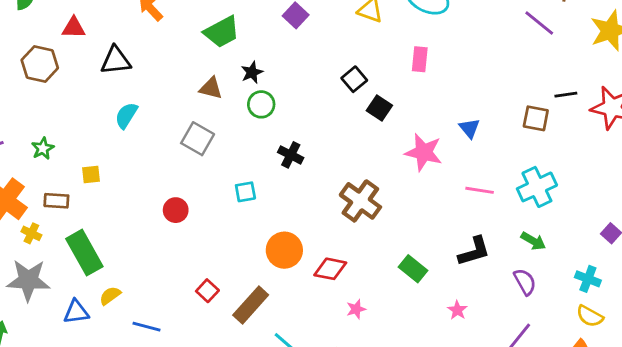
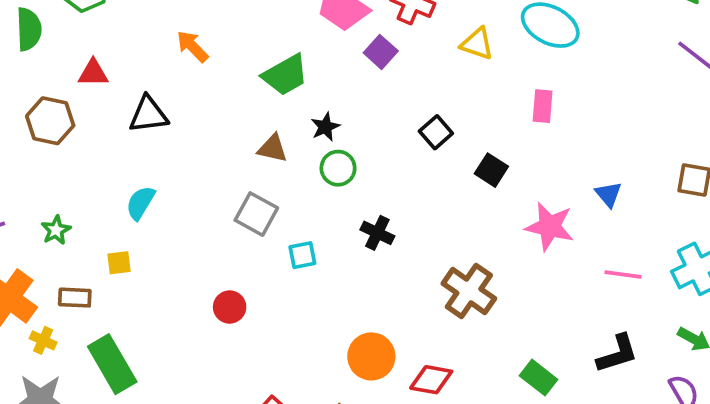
black square: (354, 79) -> (436, 132), moved
cyan semicircle: (126, 115) -> (140, 203), moved
cyan square: (245, 192) -> (302, 255), moved

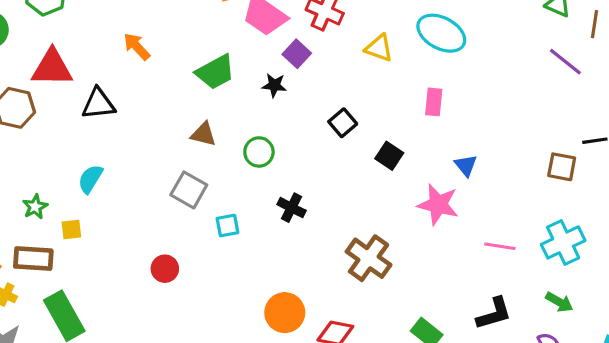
red triangle: (93, 73) -> (52, 68), size x1.6
black star: (325, 127) -> (274, 85), moved, turned 30
blue triangle: (608, 194) -> (466, 165), moved
green star: (56, 230) -> (35, 207), moved
brown rectangle: (75, 298) -> (33, 259), size x1.4

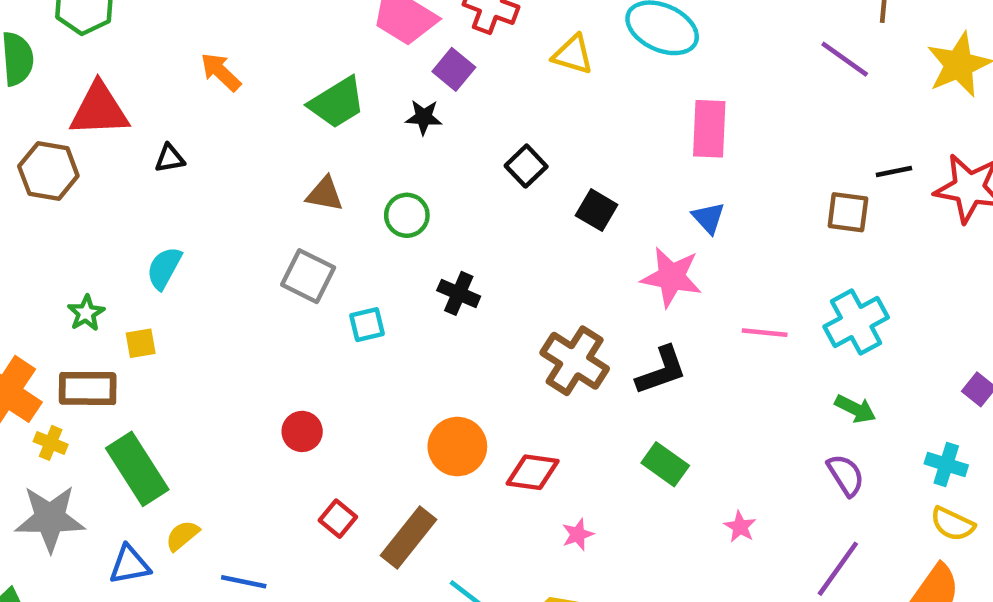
pink rectangle: (434, 102) -> (709, 129), moved, size x1.4
black triangle: (98, 104) -> (170, 158), size x0.6
red circle: (165, 269) -> (302, 431), moved
black L-shape: (494, 314) -> (661, 371), moved

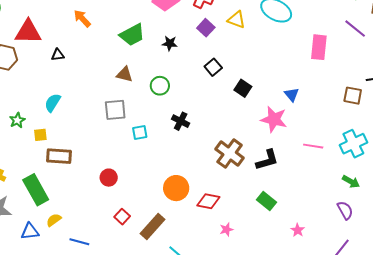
purple square: (454, 69) -> (206, 28), moved
pink rectangle: (709, 129) -> (319, 47), moved
gray square: (308, 276) -> (115, 110), turned -35
brown rectangle: (88, 388) -> (59, 156), moved

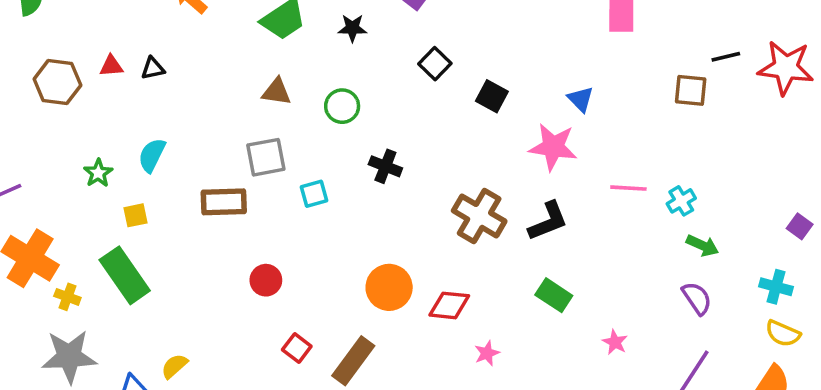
red triangle: (28, 32) -> (111, 66), moved, size x0.5
green star: (17, 120) -> (98, 173), moved
cyan cross: (353, 144) -> (681, 201), moved, size x0.6
brown rectangle: (59, 156) -> (224, 202), moved
green rectangle: (36, 190) -> (125, 275), moved

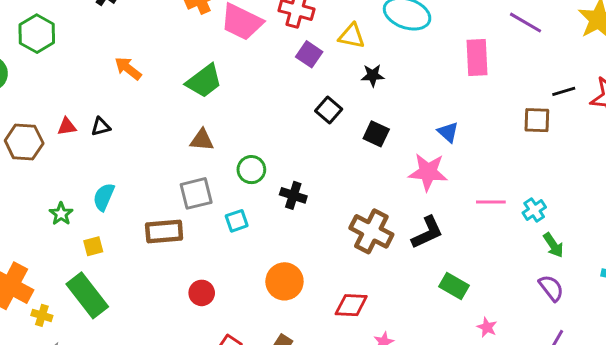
black star: (352, 28) -> (373, 75), moved
green circle: (342, 106) -> (251, 170), moved
green arrow: (702, 246) -> (553, 245), turned 35
orange circle: (389, 287) -> (284, 281), moved
green rectangle: (554, 295) -> (454, 286), moved

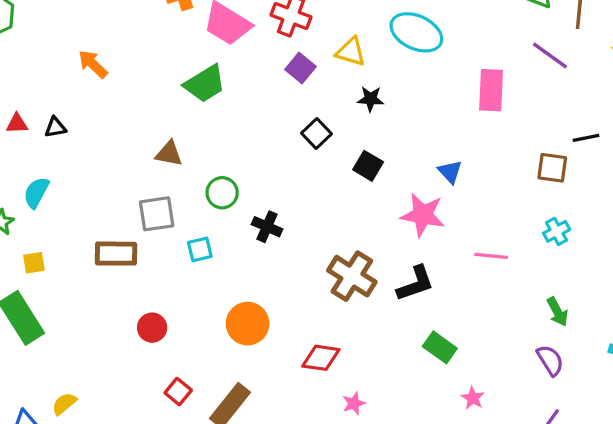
green trapezoid: (204, 81) -> (205, 84), moved
cyan semicircle: (104, 197) -> (36, 192), moved
cyan cross: (534, 210) -> (557, 231), moved

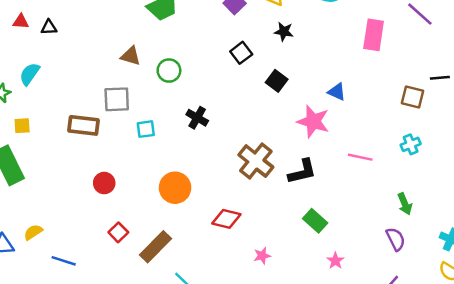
blue triangle: (450, 172) -> (337, 92), turned -30
green circle: (222, 193) -> (169, 71), moved
pink star: (354, 403) -> (262, 256), moved

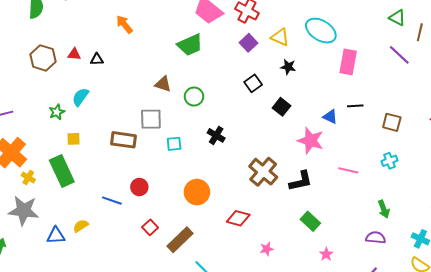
pink rectangle: (374, 35) -> (348, 62), moved
black line: (440, 78) -> (355, 106), moved
purple semicircle: (396, 239) -> (376, 238), turned -60
blue line: (64, 261) -> (112, 201), moved

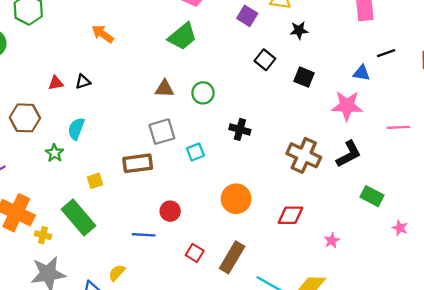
brown hexagon: (43, 58) -> (25, 118), moved
yellow square: (74, 139) -> (95, 181), moved

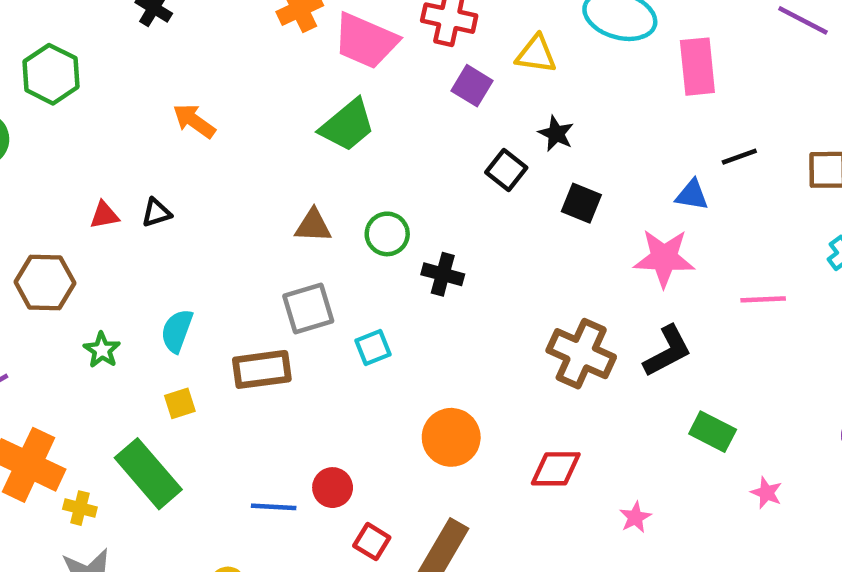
black star: (299, 30) -> (556, 134), moved, turned 30
cyan semicircle: (76, 129) -> (177, 331), moved
black cross: (240, 129) -> (443, 274), moved
red circle: (170, 211) -> (333, 488), moved

